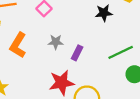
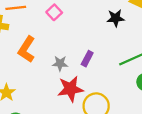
gray star: (56, 42) -> (60, 63), moved

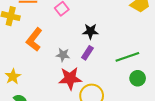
black star: (116, 18) -> (90, 31), moved

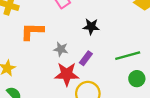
orange L-shape: (34, 40) -> (32, 31), turned 50
purple rectangle: (87, 53) -> (86, 58), moved

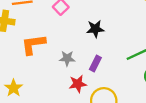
red star: (67, 74) -> (78, 84), size x0.7

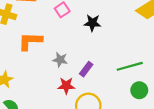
black star: (95, 29) -> (92, 23), moved

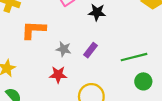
purple rectangle: (86, 69) -> (91, 50), moved
red star: (66, 86) -> (58, 75), moved

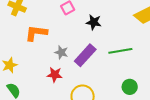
purple rectangle: (91, 50) -> (85, 55), size x1.6
green line: (134, 57) -> (120, 51), moved

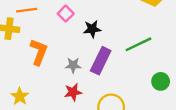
black star: (94, 22) -> (92, 29), moved
orange L-shape: (36, 33) -> (39, 52), turned 120

